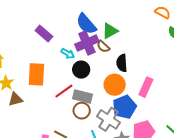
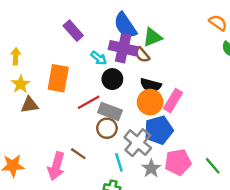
purple cross: (87, 43) -> (123, 48), turned 30
black semicircle: (122, 63) -> (151, 85), moved, turned -78
pink rectangle: (146, 87) -> (173, 101), moved

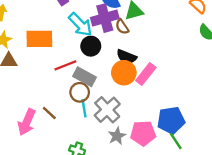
purple cross: (123, 48) -> (105, 18), turned -36
cyan arrow: (99, 58) -> (80, 25), size x1.6
orange rectangle: (58, 78) -> (39, 39), turned 72
blue pentagon: (159, 130) -> (171, 120), moved
cyan line: (119, 162) -> (84, 108), moved

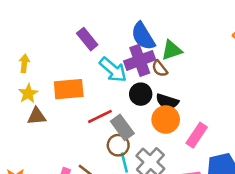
black circle: (91, 46) -> (141, 94), moved
pink rectangle: (146, 74) -> (197, 135), moved
gray rectangle: (85, 77) -> (122, 127), turned 30

